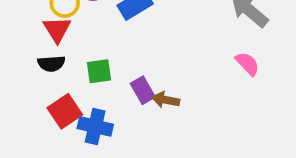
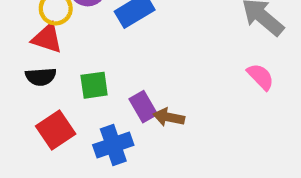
red triangle: (57, 29) -> (47, 38), turned -40
blue cross: (95, 126) -> (113, 145), moved, turned -32

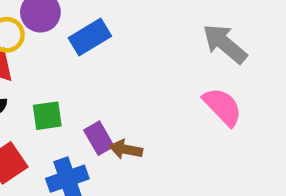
pink semicircle: (261, 77) -> (223, 107), size x1.4

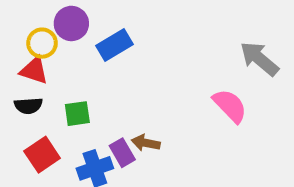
gray arrow: (225, 44) -> (259, 59), moved
purple rectangle: (99, 138) -> (122, 153), moved

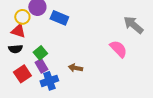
blue rectangle: (114, 45) -> (59, 18), turned 54
green square: (77, 114) -> (40, 53), turned -32
purple rectangle: (122, 153) -> (41, 66), moved

